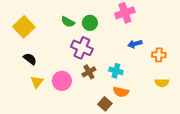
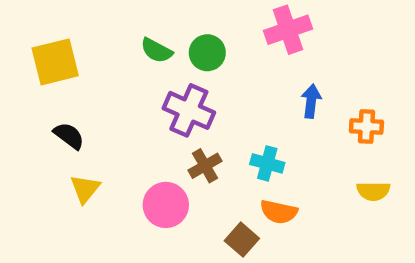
yellow square: (24, 27) -> (55, 62), turned 30
blue arrow: (135, 44) -> (311, 101), turned 112
pink circle: (62, 81) -> (166, 205), moved

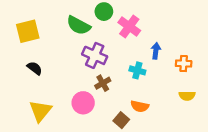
pink cross: (288, 30) -> (129, 27), moved, turned -35
green semicircle: (157, 50) -> (78, 25), size x1.5
green circle: (207, 53) -> (104, 12), moved
cyan cross: (267, 163) -> (137, 70), moved
yellow triangle: (85, 189) -> (40, 111), moved, size x1.5

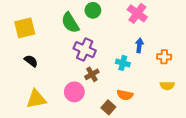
green semicircle: (78, 25) -> (70, 23), turned 30
pink cross: (129, 27) -> (137, 13), moved
yellow triangle: (40, 111) -> (36, 99), turned 40

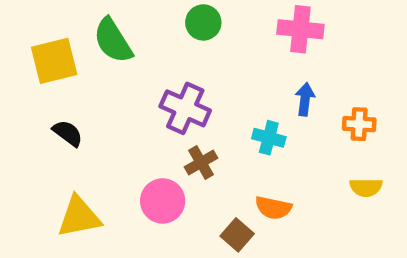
pink cross: (137, 13) -> (300, 29), turned -30
green semicircle: (70, 23) -> (113, 41), moved

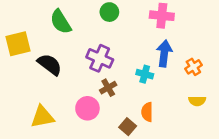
yellow square: (54, 61) -> (18, 44), moved
blue arrow: (305, 99) -> (164, 53), size x1.5
orange cross: (359, 124) -> (193, 67), turned -35
black semicircle: (68, 133) -> (50, 64), moved, size x1.5
orange semicircle: (273, 208) -> (147, 112), turned 78

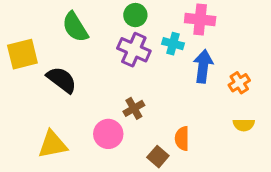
purple cross: (100, 58) -> (134, 50), moved
cyan cross: (145, 74) -> (173, 44), moved

